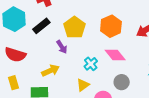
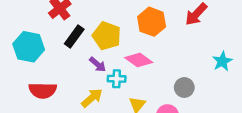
black rectangle: (41, 26) -> (74, 36), moved
pink diamond: (115, 55) -> (139, 60), moved
cyan cross: (91, 64) -> (117, 79), moved, turned -32

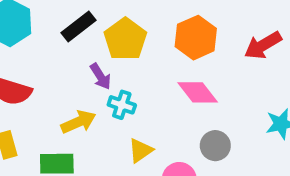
pink diamond: (139, 60) -> (198, 92), moved

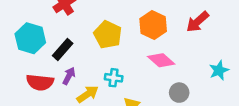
black rectangle: (78, 27) -> (63, 49), moved
purple arrow: (101, 76) -> (69, 76), moved, turned -108

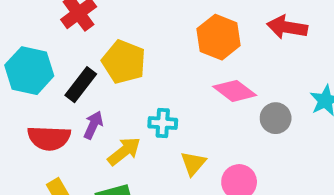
red arrow: (198, 22) -> (287, 27), turned 55
yellow pentagon: (108, 35) -> (124, 62), moved
gray circle: (179, 93) -> (276, 118), moved

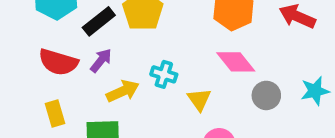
yellow triangle: (193, 163) -> (199, 99), moved, turned -30

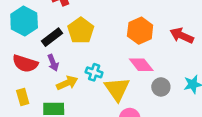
purple arrow: (101, 60) -> (53, 63), turned 119
yellow triangle: (199, 99) -> (117, 89), size x1.6

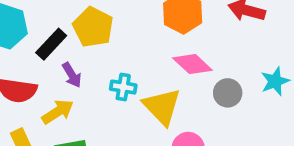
purple arrow: (53, 63) -> (72, 75), moved
yellow arrow: (67, 83) -> (58, 112), moved

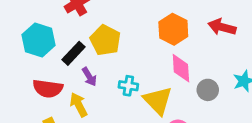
pink diamond: (192, 64) -> (181, 68), turned 44
yellow arrow: (58, 112) -> (79, 105), turned -85

